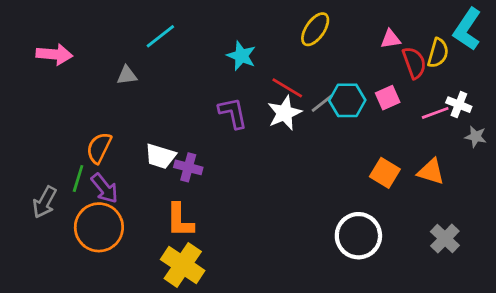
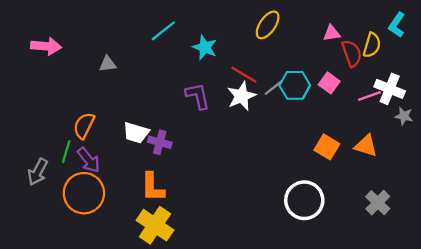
cyan L-shape: (467, 29) -> (397, 25), size x0.7
cyan line: (160, 36) -> (163, 31), moved
pink square: (388, 98) -> (329, 83), turned -30
white cross: (459, 105) -> (390, 89), size x1.4

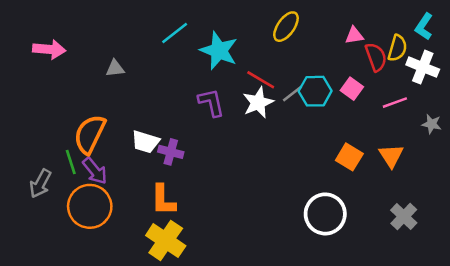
cyan star: (205, 47) -> (219, 51), size x1.4
white cross: (390, 89) -> (423, 67), moved
orange semicircle: (84, 126) -> (90, 134), size x1.4
orange triangle: (366, 146) -> (391, 156), turned 40
green line: (66, 152) -> (71, 162), turned -35

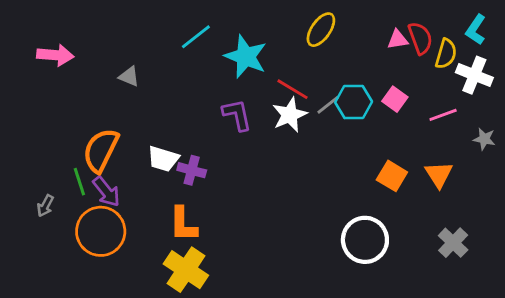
red semicircle: (376, 57) -> (420, 38), moved
gray triangle: (115, 68) -> (129, 76), turned 30
gray arrow: (40, 184) -> (45, 206), size x0.7

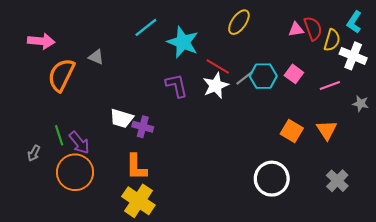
orange semicircle: (101, 150) -> (61, 75), moved

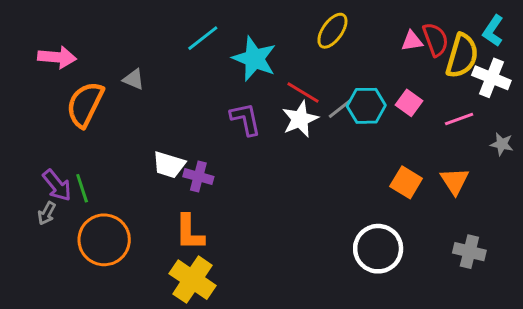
yellow semicircle: (332, 40) -> (462, 56), size x1.4
purple arrow: (79, 143) -> (57, 185), moved
gray cross: (337, 181) -> (469, 252), turned -30

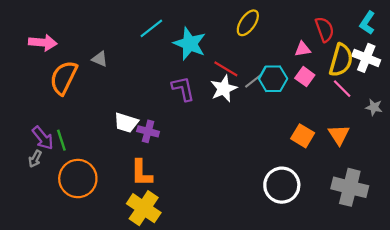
pink triangle: (412, 41) -> (303, 49), moved
yellow semicircle: (462, 56) -> (341, 60), moved
pink line: (459, 119) -> (342, 89), turned 65
gray cross: (469, 252) -> (350, 187), size x1.5

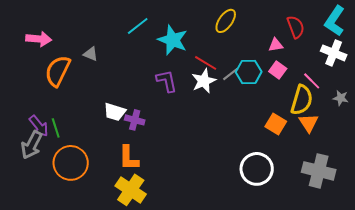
cyan L-shape: (367, 23) -> (335, 21), size x1.4
yellow semicircle: (341, 60) -> (302, 100), moved
gray arrow: (35, 159) -> (32, 145), size x1.8

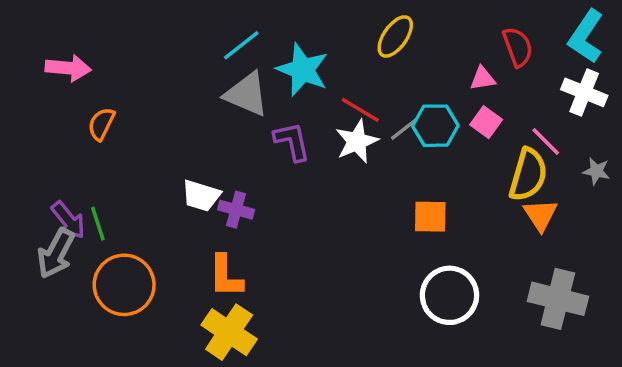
gray triangle: (91, 54) -> (247, 94), moved, size x1.8
orange semicircle: (58, 71) -> (101, 124), size x0.6
orange square: (276, 124) -> (430, 217), moved, turned -30

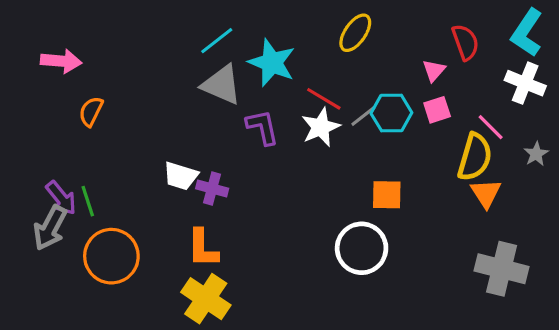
pink triangle: (483, 78) -> (434, 71), turned -40
pink square: (486, 122) -> (437, 110), turned 36
gray star: (596, 171) -> (536, 154), turned 30
white circle: (449, 295) -> (362, 248), moved

